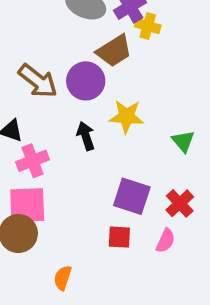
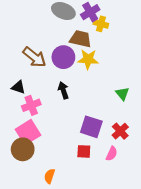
brown trapezoid: (114, 51) -> (81, 39), turned -135
yellow star: (126, 116) -> (88, 59), moved
pink square: (27, 205) -> (28, 132), turned -30

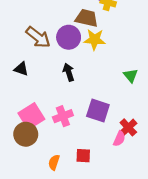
pink cross: (31, 105) -> (63, 116), moved
red cross: (120, 131) -> (128, 127), moved
red square: (84, 151) -> (83, 156), moved

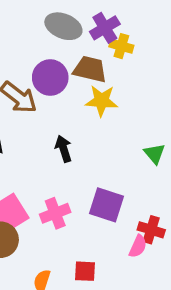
purple circle: (69, 37) -> (50, 78), moved
red cross: (128, 127) -> (151, 230), turned -30

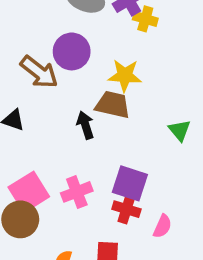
brown trapezoid: (90, 69) -> (113, 105), moved
red cross: (151, 230) -> (126, 209), moved

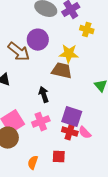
yellow cross: (145, 19) -> (87, 30), moved
black arrow: (85, 125) -> (44, 95), moved
pink semicircle: (162, 226) -> (85, 133), moved, turned 112

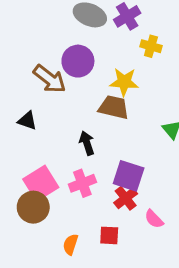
red cross: (70, 132) -> (126, 198), turned 35
pink semicircle: (85, 133) -> (154, 219), moved

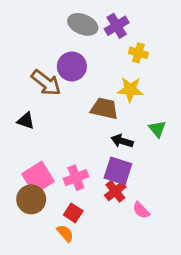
yellow star: (124, 82) -> (130, 90), moved
black arrow: (87, 143) -> (122, 141), moved, turned -55
red square: (109, 235) -> (73, 213), moved, turned 30
orange semicircle: (70, 244) -> (65, 233), turned 120

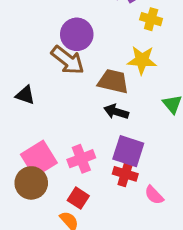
brown arrow: (46, 83) -> (68, 60), moved
black arrow: (122, 141) -> (116, 112), moved
red cross: (115, 191) -> (125, 174), turned -35

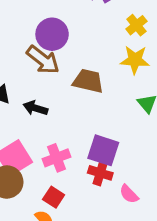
yellow cross: (151, 19) -> (136, 25), moved, turned 35
yellow star: (142, 60) -> (135, 60), moved
black arrow: (116, 112) -> (35, 108), moved

